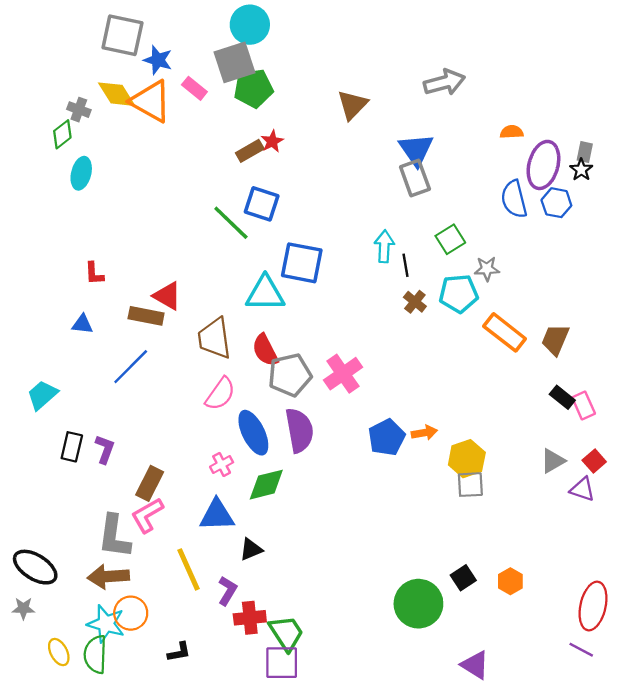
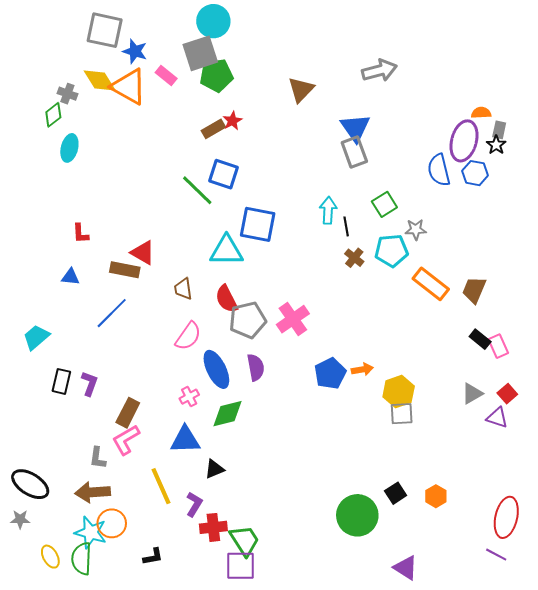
orange semicircle: (512, 132) -> (481, 113), moved
brown trapezoid: (214, 338) -> (183, 289), size x0.6
purple semicircle: (299, 430) -> (256, 367), size x0.7
gray L-shape: (114, 536) -> (98, 458), size x0.6

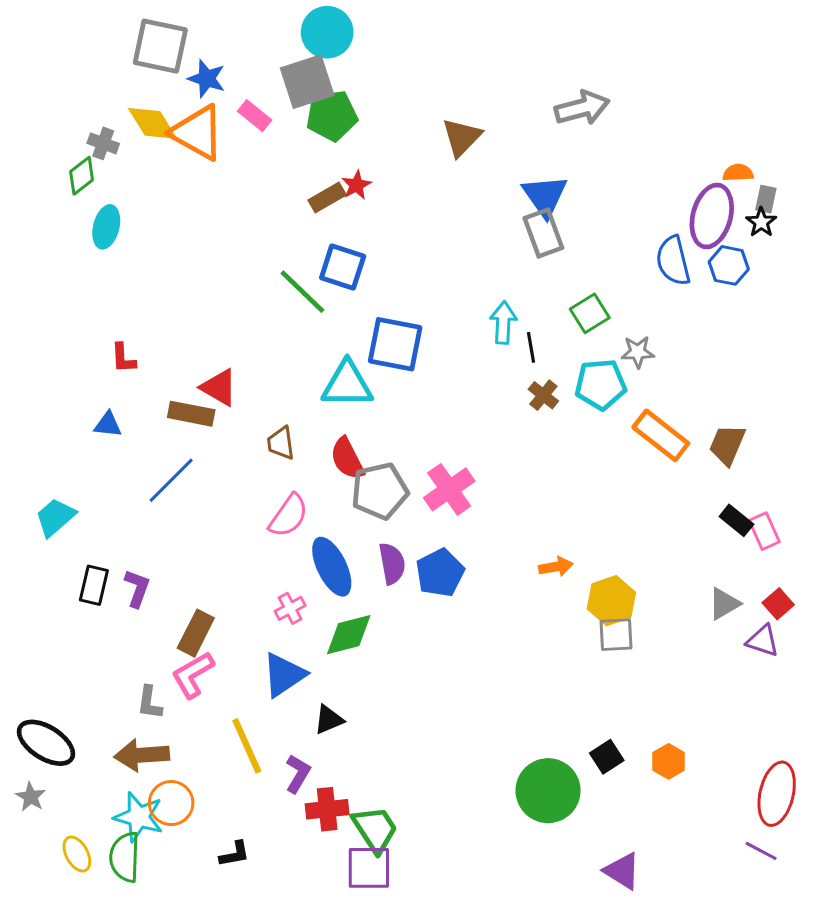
blue pentagon: (330, 373) -> (440, 573), moved
blue triangle: (185, 440) -> (284, 675), turned -32
gray star: (20, 519) -> (31, 797), turned 30

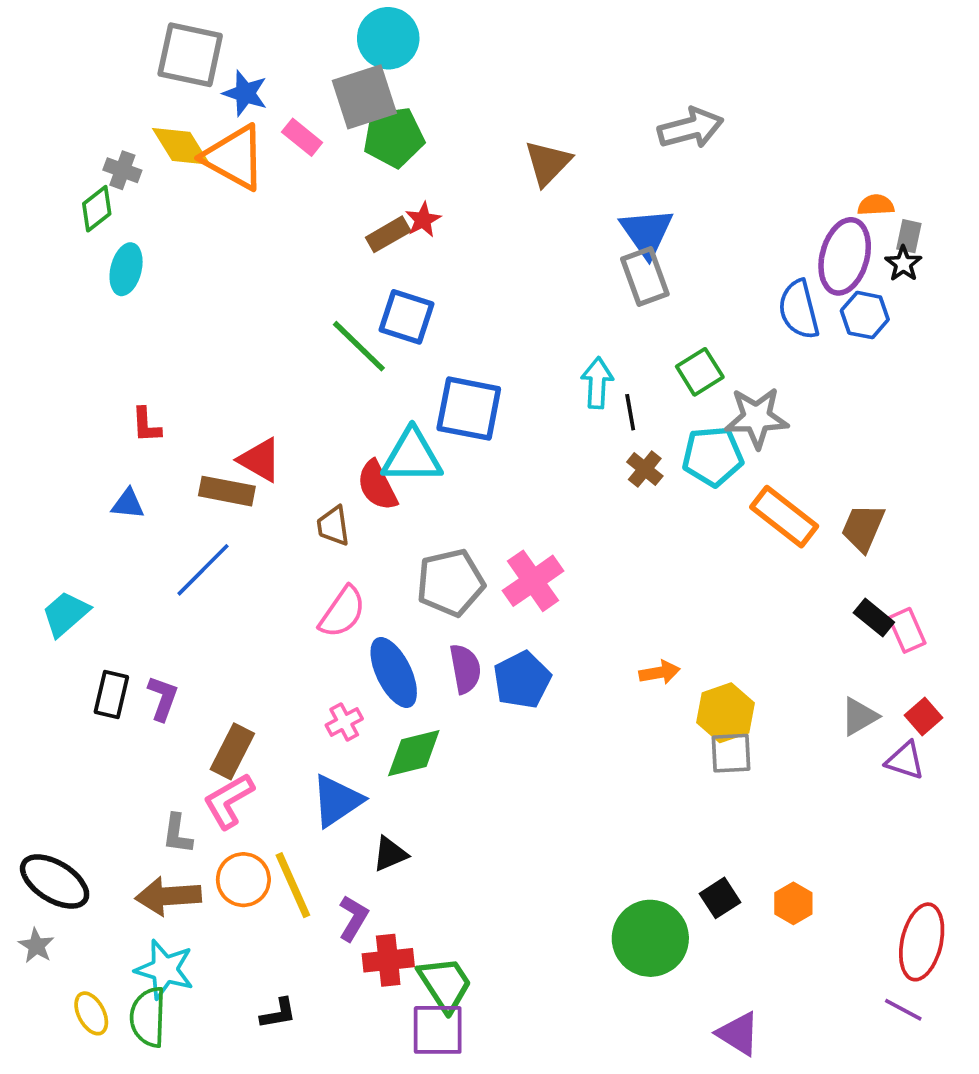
gray star: (638, 352) -> (757, 418), size x1.6
red semicircle: (347, 459) -> (377, 486), moved
orange circle: (171, 803) -> (243, 880), moved

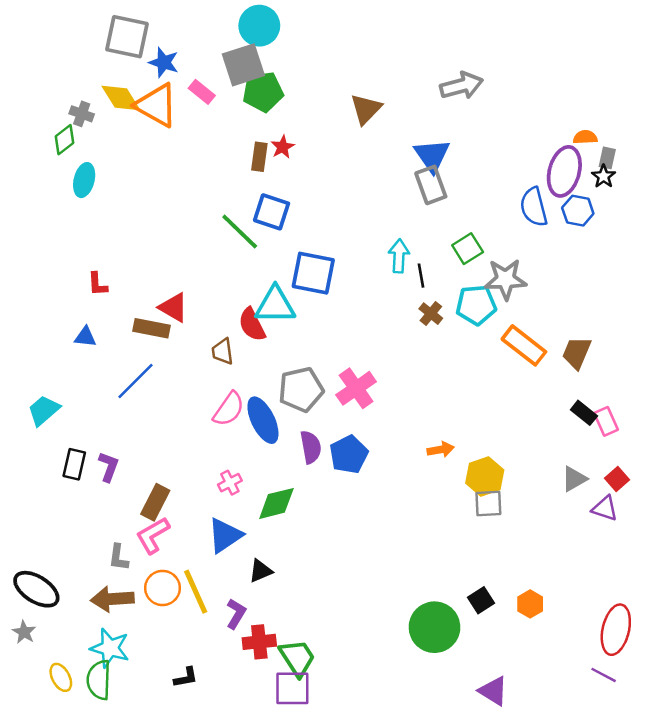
brown rectangle: (388, 234) -> (259, 157), turned -52
blue ellipse: (394, 672) -> (263, 420), moved

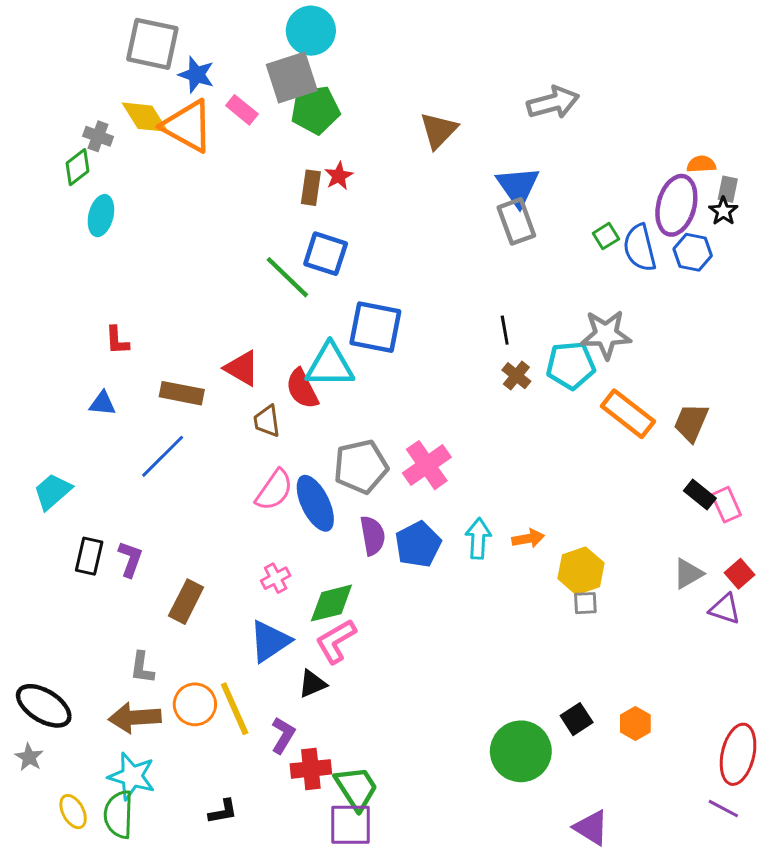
green square: (468, 249) -> (606, 236), moved, size x0.7
cyan arrow: (399, 256) -> (478, 538), moved
red triangle: (174, 307) -> (242, 368), moved
gray square: (488, 503) -> (585, 603), size x0.7
pink L-shape: (153, 535) -> (336, 641), moved

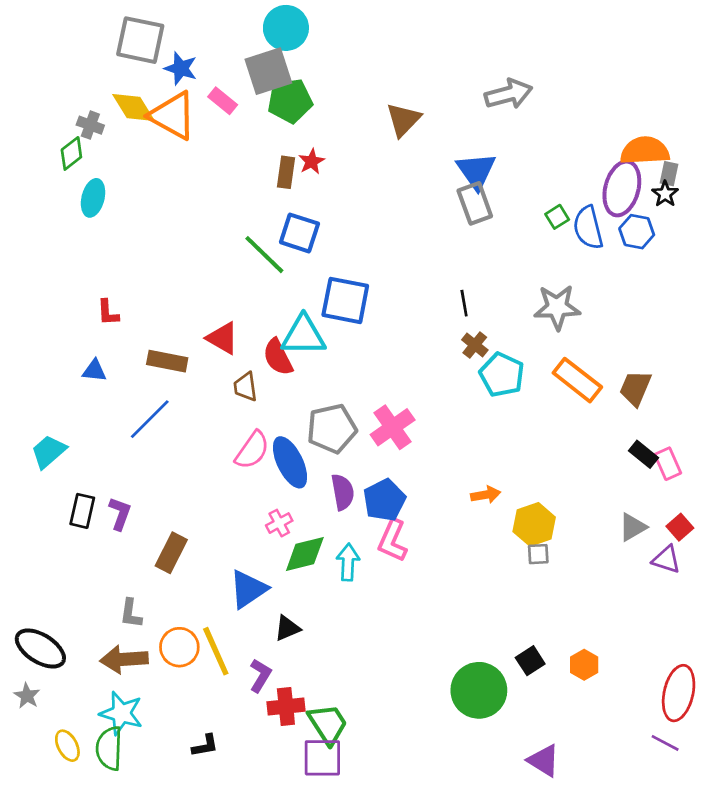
orange semicircle: (701, 164) -> (645, 151), size x1.8
cyan pentagon: (571, 365) -> (502, 375), moved, turned 30
cyan arrow: (478, 538) -> (348, 562), moved
pink cross: (276, 578) -> (279, 523), moved
pink L-shape: (336, 641) -> (393, 541), moved, turned -36

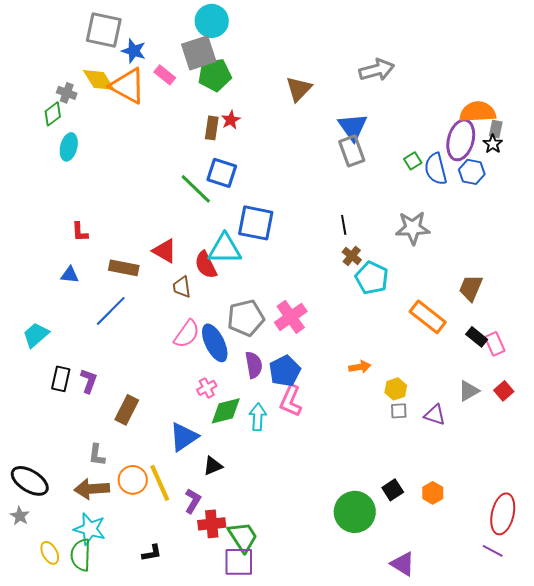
orange rectangle: (577, 380) -> (428, 317), moved
yellow hexagon: (534, 524) -> (396, 389), size x0.7
purple triangle: (666, 559) -> (435, 415), moved

